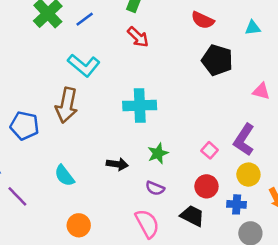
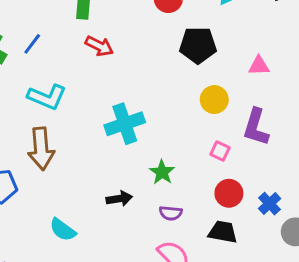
yellow circle: (248, 175) -> (214, 100), moved
blue cross: (237, 204) -> (270, 204), turned -30

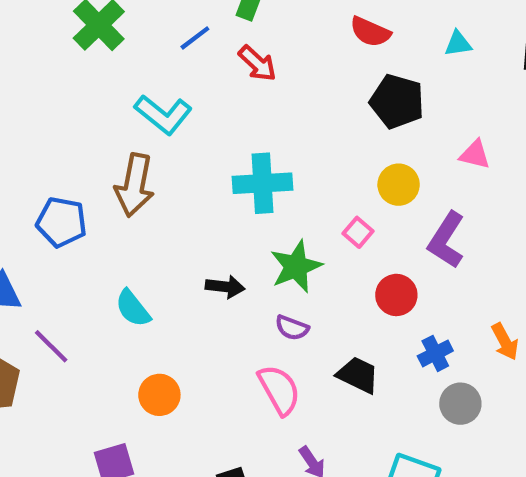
blue line: (32, 44) -> (195, 38), moved
pink square: (220, 151) -> (358, 232), moved
green star: (162, 172) -> (296, 267), size x1.4
red circle: (229, 193) -> (396, 295), moved

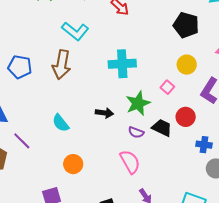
blue pentagon: (61, 222) -> (20, 67), moved
blue cross: (435, 353) -> (204, 145), turned 35
black trapezoid: (358, 375) -> (162, 128), moved

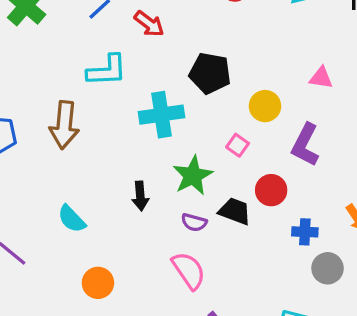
black pentagon: (186, 25) -> (210, 73), moved
cyan L-shape: (75, 31) -> (107, 70), moved, turned -36
black arrow: (104, 113) -> (140, 196), turned 84

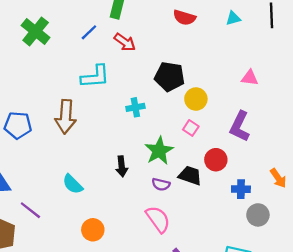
yellow circle: (265, 106) -> (196, 99), moved
cyan cross: (161, 115) -> (135, 107), size x0.6

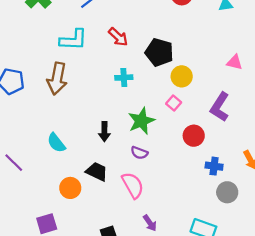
red arrow: (125, 42) -> (118, 37), moved
cyan L-shape: (95, 77) -> (73, 40), moved
black trapezoid: (190, 176) -> (97, 172), moved

